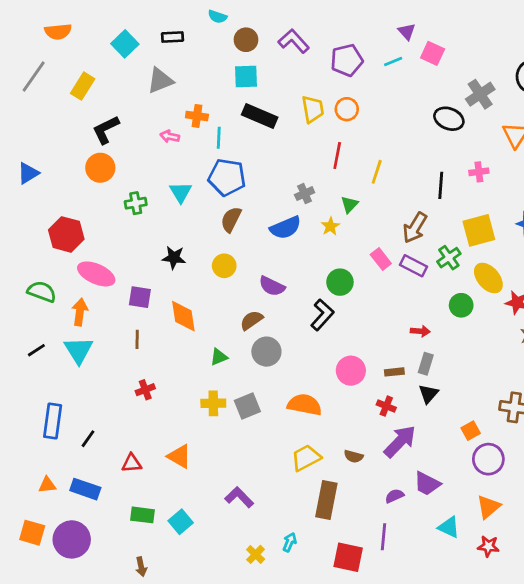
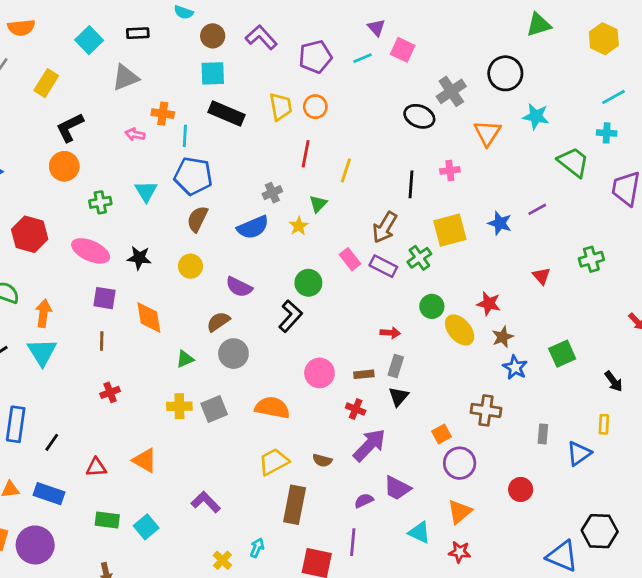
pink ellipse: (96, 274) -> (91, 251), moved
yellow ellipse: (488, 278) -> (460, 330), moved

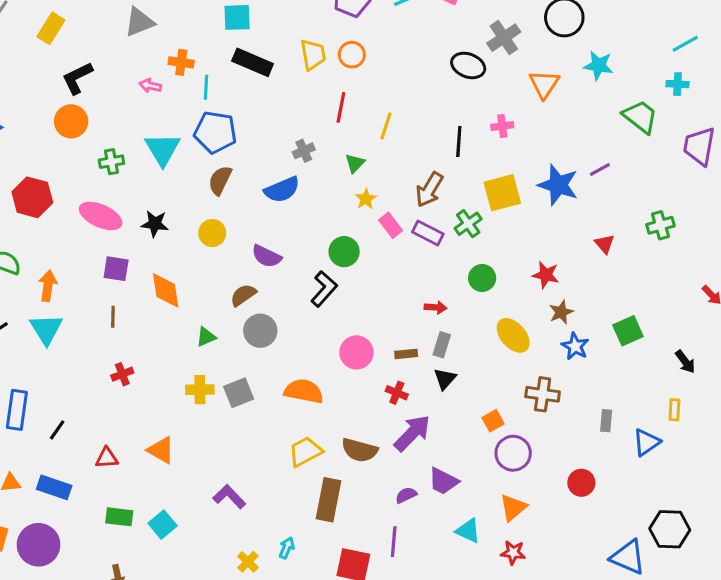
cyan triangle: (146, 191) -> (163, 149), size x1.4
blue star: (500, 223) -> (558, 185), size x1.5
yellow star: (299, 226) -> (366, 199), moved
yellow ellipse: (460, 330) -> (513, 335), moved
brown semicircle: (322, 460) -> (360, 450), size x1.6

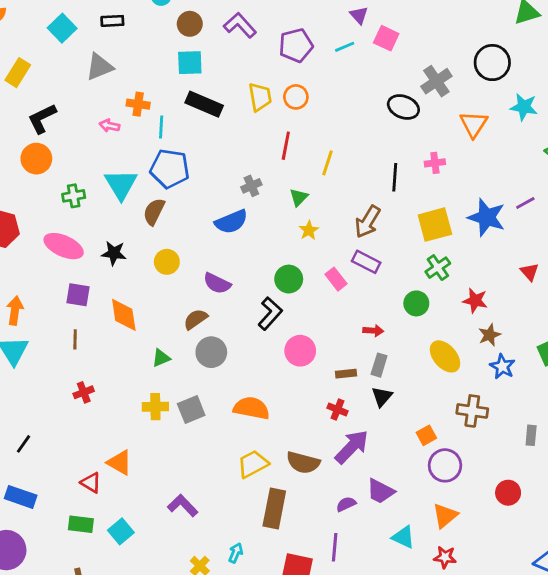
brown semicircle: (220, 180) -> (154, 212), moved
green cross: (468, 224) -> (438, 268), moved
pink rectangle: (391, 225) -> (336, 279), moved
pink circle: (356, 352) -> (300, 351), moved
red triangle: (107, 458) -> (91, 483), moved, turned 35

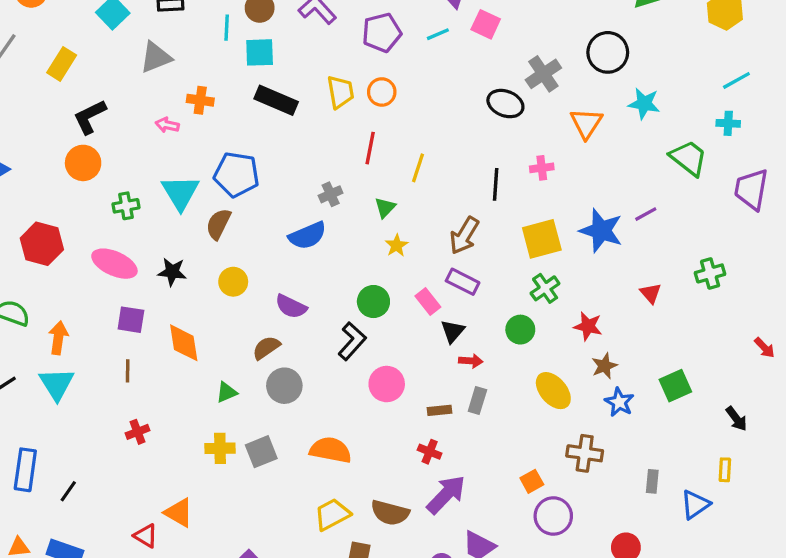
cyan line: (161, 127) -> (227, 28), moved
black triangle: (382, 397) -> (453, 331), moved

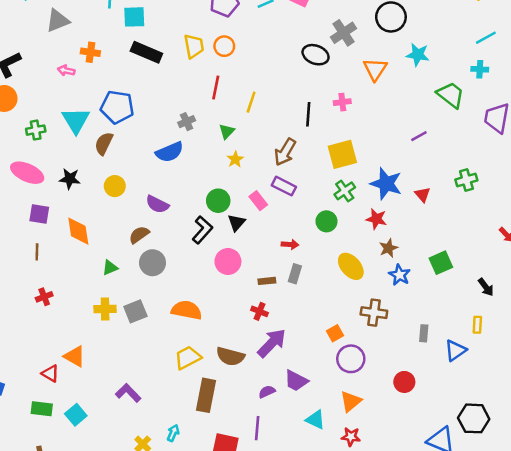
blue star: (601, 231) -> (386, 184), moved
black triangle: (453, 331) -> (236, 223), moved

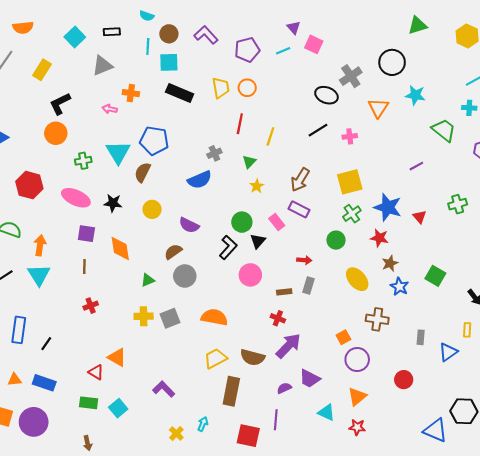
black line: (308, 114) -> (318, 130), moved, turned 54
green square: (441, 263) -> (435, 276), turned -36

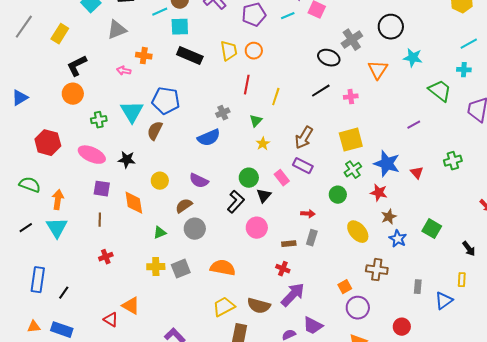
cyan line: (148, 47) -> (160, 12), turned 63
yellow circle: (152, 209) -> (160, 181), moved

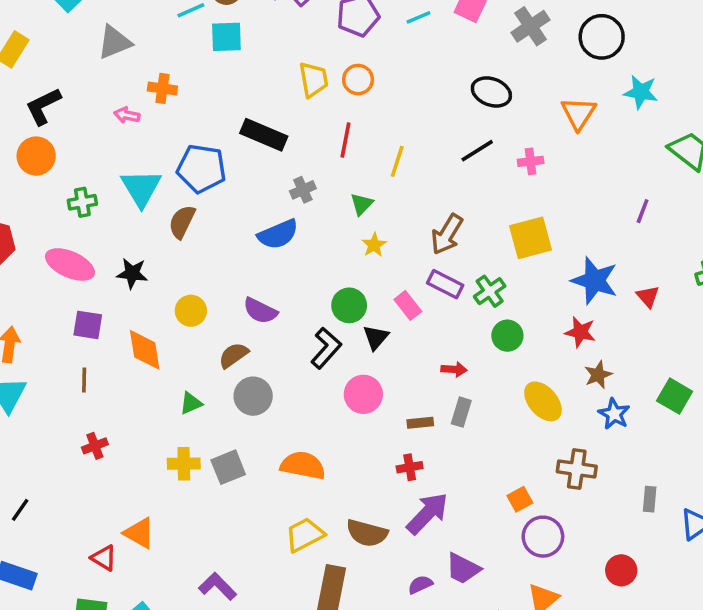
gray cross: (352, 40) -> (531, 26), moved
black rectangle: (190, 56) -> (264, 135), moved
purple line: (414, 125) -> (643, 211), turned -40
green cross: (353, 170) -> (490, 291), moved
red cross: (283, 269) -> (410, 467), turned -32

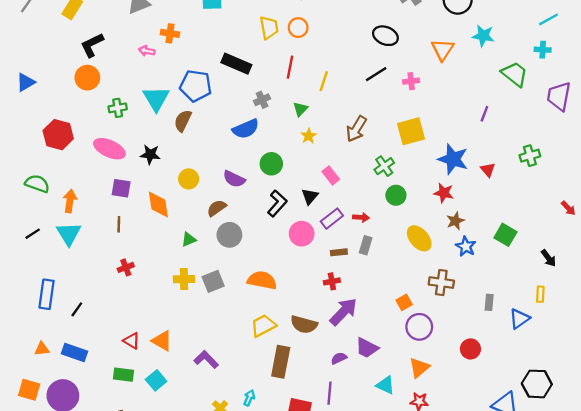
purple rectangle: (445, 284) -> (332, 219), moved, turned -65
green circle: (349, 305) -> (271, 164), moved
orange triangle: (139, 533) -> (162, 341), moved

